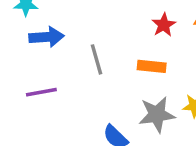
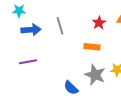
gray line: (97, 59) -> (60, 26), moved
gray star: (157, 115) -> (95, 75), turned 30

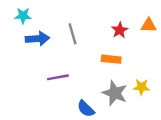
purple line: (28, 62) -> (58, 77), moved

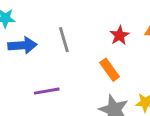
orange rectangle: (111, 59) -> (110, 70), turned 48

